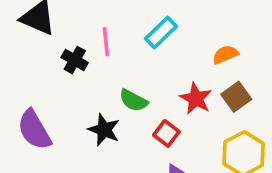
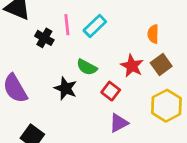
cyan rectangle: (161, 32) -> (95, 26), moved
orange semicircle: (225, 55) -> (153, 34), turned -66

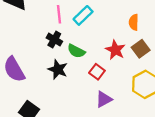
black cross: (44, 38) -> (54, 40), moved

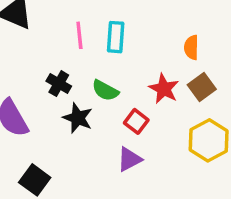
cyan rectangle: (83, 15) -> (116, 37), turned -42
black cross: (54, 40) -> (59, 84), moved
purple triangle: (104, 99) -> (129, 159), moved

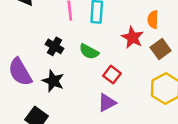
red star: (164, 89) -> (132, 37), moved
black star: (78, 118) -> (53, 81), moved

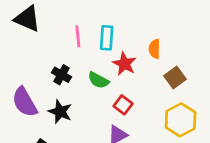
orange semicircle: (153, 20) -> (155, 49), moved
red star: (132, 37) -> (124, 64), moved

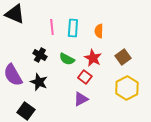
orange semicircle: (155, 49) -> (99, 31), moved
red star: (124, 64) -> (93, 58), moved

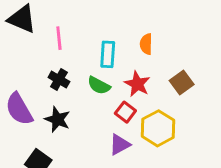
pink line: (52, 27) -> (59, 38), moved
cyan rectangle: (73, 28) -> (108, 54), moved
yellow hexagon: (127, 88) -> (158, 128), moved

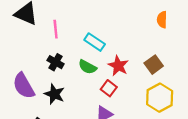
orange semicircle: (146, 44) -> (162, 20), moved
cyan rectangle: (108, 54) -> (95, 42), turned -60
yellow hexagon: (158, 128) -> (160, 98), moved

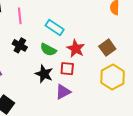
red square: (109, 88) -> (67, 69), turned -32
black star: (54, 94) -> (44, 74), moved

